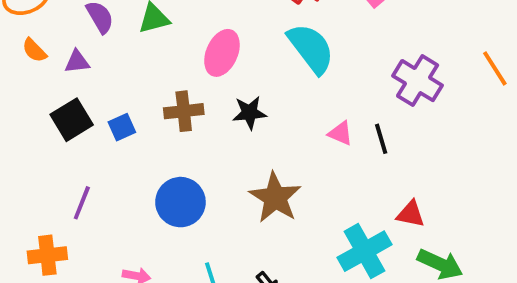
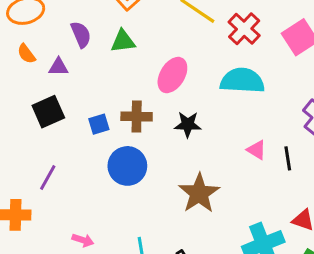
cyan semicircle: (311, 48) -> (242, 81), turned -57
blue square: (122, 127) -> (99, 124), moved
blue circle: (180, 202) -> (127, 166), moved

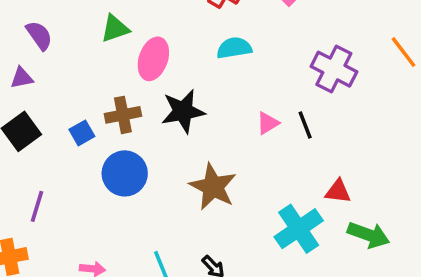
green triangle: (123, 41) -> (115, 29), moved
cyan semicircle: (242, 81) -> (234, 48), size x0.7
black star: (188, 124) -> (183, 111), size x1.4
pink triangle: (257, 150) -> (268, 123), turned -50

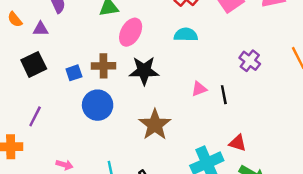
purple cross: (334, 69) -> (250, 61), size x0.7

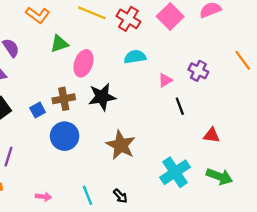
pink triangle: (199, 89) -> (165, 80), moved
red triangle: (238, 143) -> (212, 135), moved

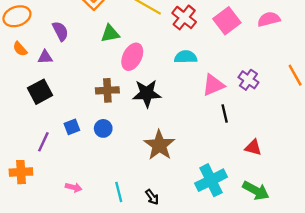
pink triangle: (165, 80) -> (213, 85), size x1.5
blue square: (38, 110) -> (72, 127), moved
blue circle: (65, 136) -> (103, 128), size x0.6

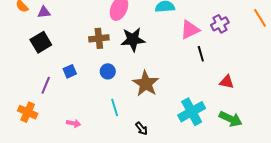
purple cross: (248, 80) -> (220, 24), turned 30
blue circle: (103, 128) -> (108, 71), moved
orange cross: (21, 172) -> (28, 112), turned 30
cyan line: (119, 192) -> (115, 107), moved

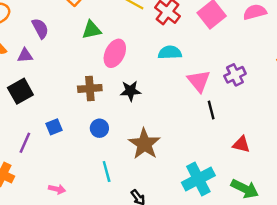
pink triangle: (190, 30) -> (199, 81), turned -45
black star: (133, 40) -> (130, 91), size x0.7

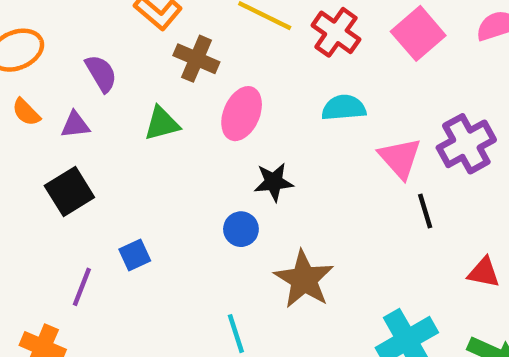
green triangle: (92, 30) -> (162, 124), moved
purple cross: (235, 75) -> (466, 144), size x1.4
brown cross: (90, 88) -> (196, 59), moved, turned 30
blue circle: (99, 128) -> (241, 229), moved

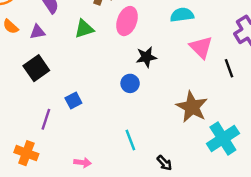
pink triangle: (400, 158) -> (201, 47), moved
brown star: (304, 279) -> (192, 107), moved

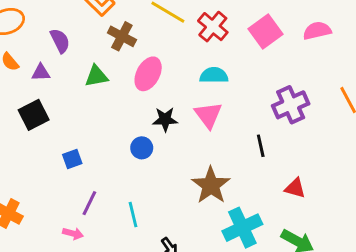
pink triangle: (201, 47) -> (208, 115), moved
purple line: (46, 119) -> (89, 203), moved

